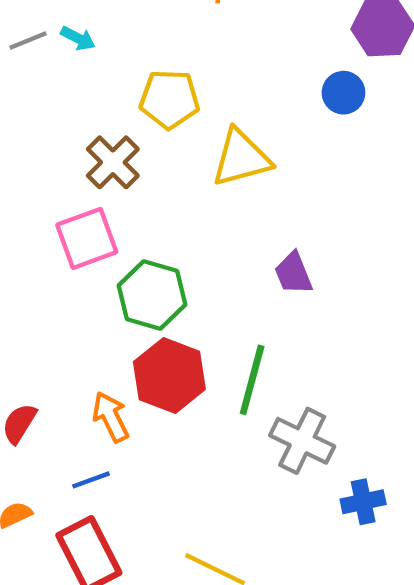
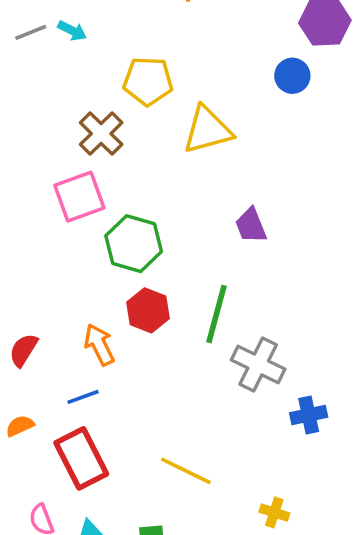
red hexagon: (169, 376) -> (148, 310), size x0.7

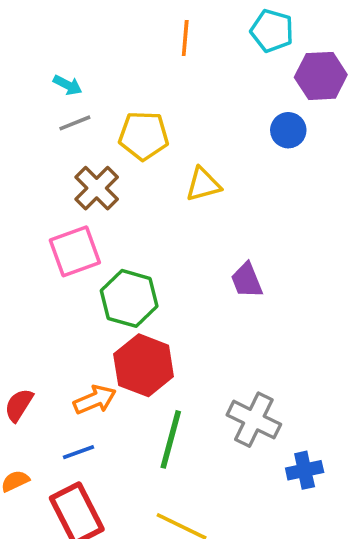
gray line: (31, 32) -> (75, 123), moved
yellow triangle: (208, 130) -> (203, 184), size x0.7
red hexagon: (148, 310) -> (144, 365), size x1.4
green line: (217, 314) -> (171, 439), moved
orange arrow: (99, 345) -> (95, 400), turned 93

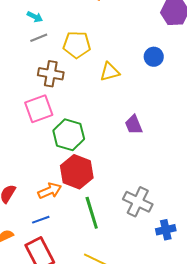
blue circle: (288, 130) -> (154, 57), moved
brown cross: (97, 188) -> (51, 74), turned -35
green line: (171, 439) -> (92, 213), turned -32

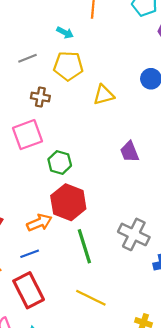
cyan arrow: (35, 17) -> (65, 33), moved
brown cross: (51, 74) -> (40, 97), size x0.7
green hexagon: (69, 135) -> (60, 162), size x0.7

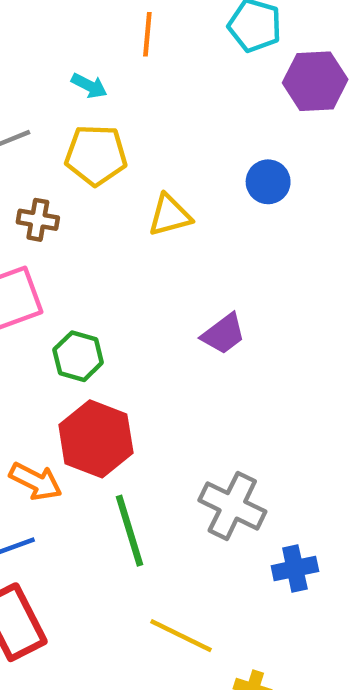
purple trapezoid: (129, 152) -> (223, 334), turned -105
orange arrow: (39, 223) -> (36, 481), turned 50
yellow line: (91, 298) -> (181, 636), moved

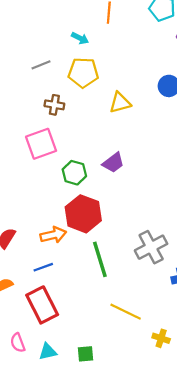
purple trapezoid: (223, 334) -> (113, 163), moved
orange arrow: (36, 481) -> (53, 235), turned -40
gray cross: (232, 506) -> (151, 247), turned 36

